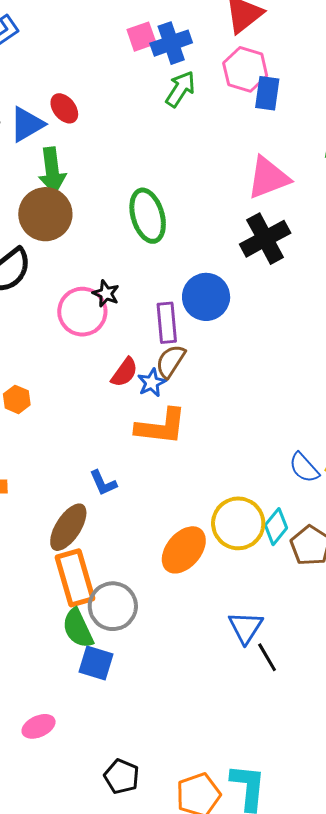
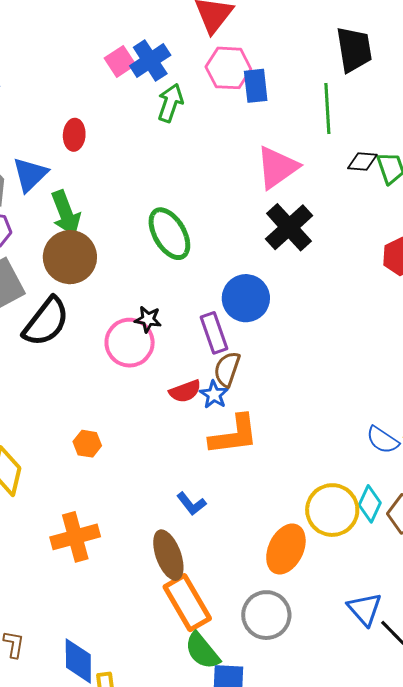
red ellipse: (64, 108) -> (74, 135), moved, turned 56
red semicircle: (124, 372) -> (185, 391), turned 48
brown ellipse: (68, 527) -> (168, 555), turned -39
gray circle: (113, 606) -> (266, 615), moved

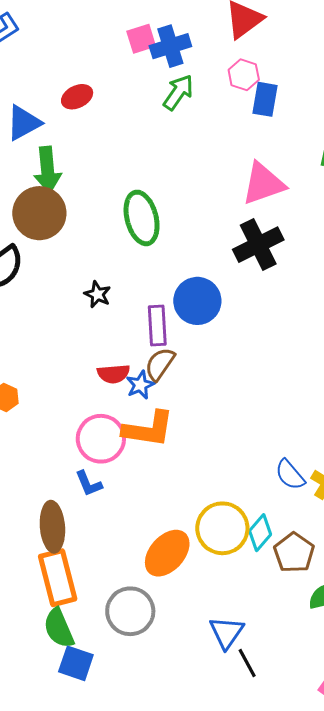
pink hexagon: (228, 68) -> (244, 75), size x0.7
red ellipse: (74, 135) -> (77, 97), turned 44
pink circle: (130, 343) -> (101, 439), moved

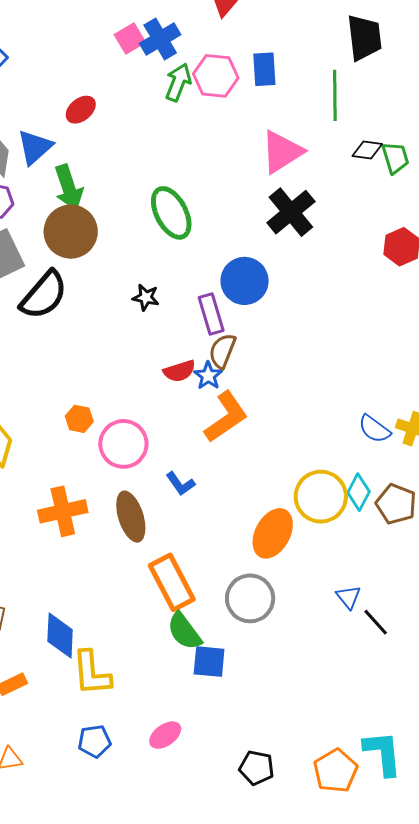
pink hexagon: (244, 75) -> (216, 76), moved, size x1.4
orange L-shape: (148, 429) -> (226, 417), turned -30
pink circle: (101, 439) -> (123, 444), moved
brown ellipse: (52, 527) -> (131, 517), moved
blue triangle: (226, 632) -> (349, 597), size x0.7

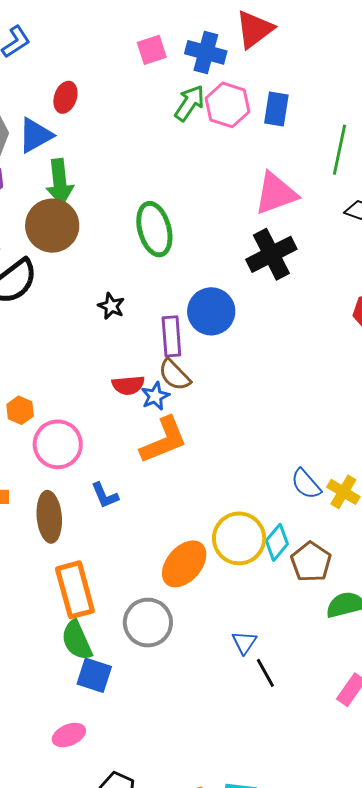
blue cross: (160, 39) -> (206, 52), moved, turned 33
red ellipse: (81, 110) -> (65, 97), moved, turned -44
brown semicircle: (222, 351) -> (174, 375), turned -78
pink ellipse: (165, 735) -> (69, 735), moved

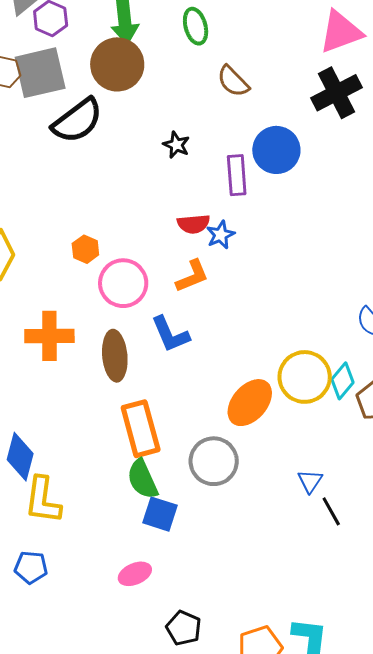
green ellipse: (154, 229) -> (196, 26), moved, size x0.7
brown semicircle: (174, 375) -> (233, 81), moved
orange L-shape: (164, 440) -> (192, 276), moved, size x0.7
blue L-shape: (105, 495) -> (170, 334), size x1.4

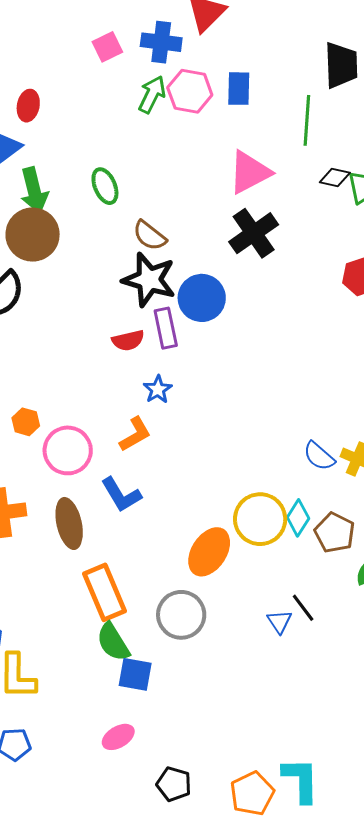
black star: (176, 145) -> (149, 280), moved, size x2.0
red semicircle: (194, 224) -> (128, 340), moved
black line: (331, 511) -> (303, 608), moved

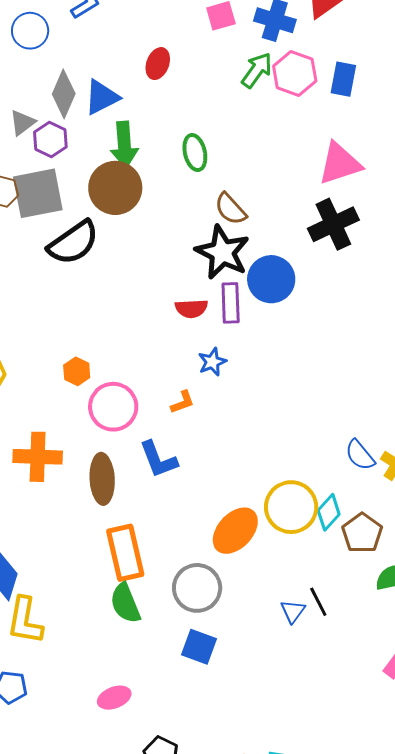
red ellipse: (28, 106) -> (158, 64), moved
orange L-shape: (135, 434) -> (182, 402), size x0.7
blue square: (135, 674) -> (199, 647), moved

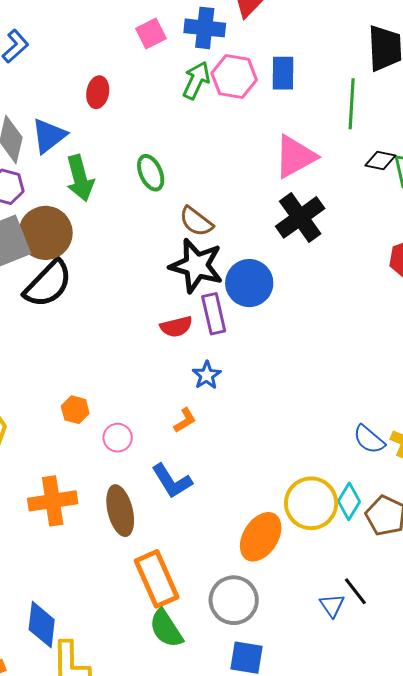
brown circle: (115, 188) -> (46, 233), moved
pink circle: (113, 407) -> (118, 438), size x0.6

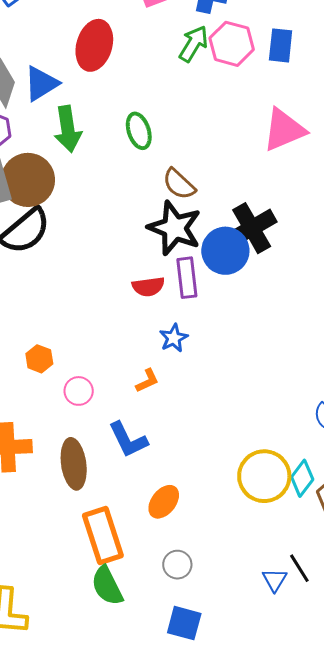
red ellipse: (98, 92) -> (94, 45), size x1.6
black cross: (300, 217) -> (252, 228), moved
orange ellipse: (261, 537) -> (164, 502), moved, size x0.7
gray circle: (234, 600) -> (177, 565), size x0.6

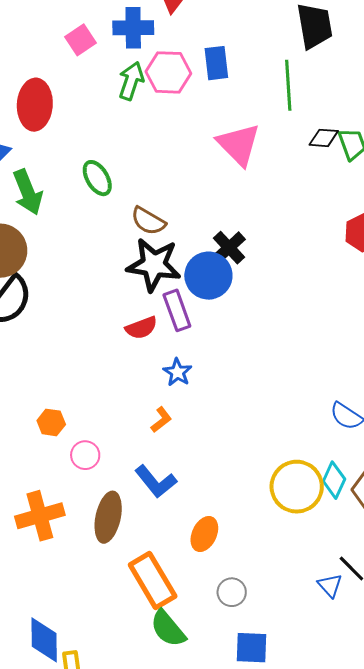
pink triangle: (284, 130) -> (239, 144), turned -39
black cross: (252, 228) -> (229, 248), size x0.7
pink circle: (79, 391) -> (85, 455), moved
brown ellipse: (74, 464) -> (108, 517), turned 33

